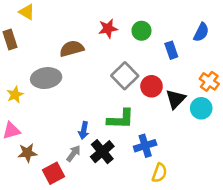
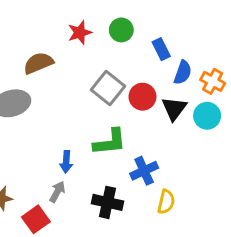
blue semicircle: (201, 32) -> (183, 72), moved
black cross: (102, 152) -> (107, 202), moved, turned -30

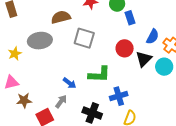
blue rectangle: (161, 49) -> (130, 18), moved
gray square: (108, 88) -> (84, 38), moved, turned -30
blue arrow: (66, 162) -> (70, 83), turned -64

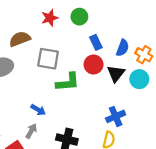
blue rectangle: (130, 18) -> (96, 42), moved
green L-shape: (99, 74) -> (68, 82), moved
blue cross: (119, 96) -> (116, 116), moved

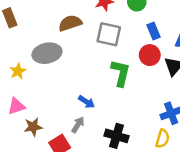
gray square: (48, 59) -> (109, 34), moved
green L-shape: (68, 82) -> (121, 73), turned -75

